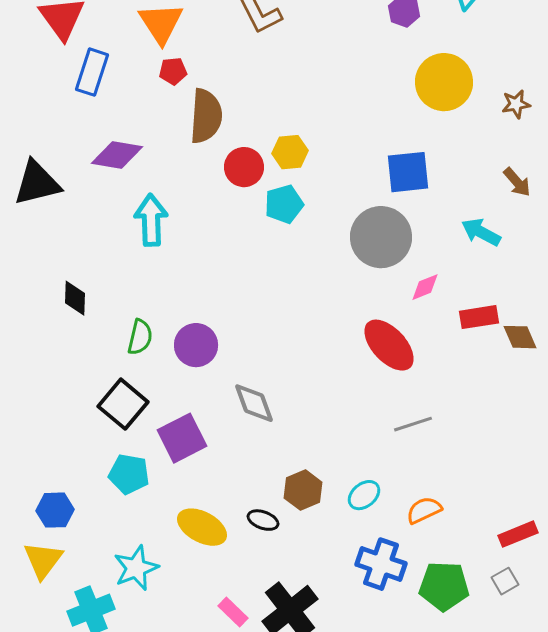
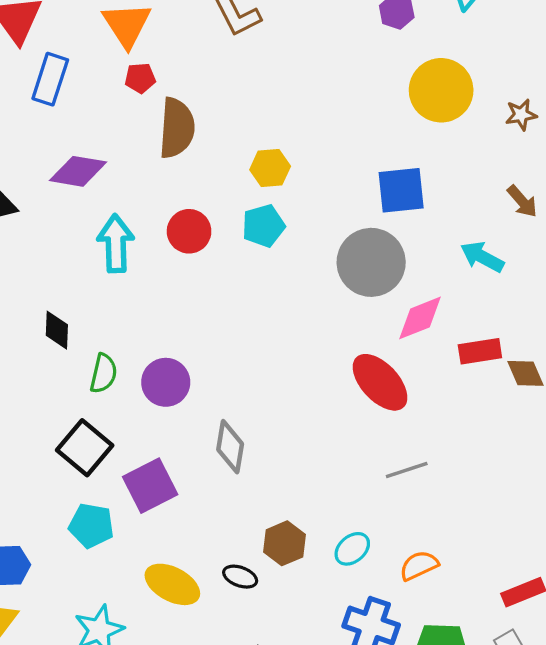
red circle: (244, 167) -> (189, 231), moved
pink diamond: (425, 287) -> (420, 318), size x1.5
black diamond: (75, 298) -> (57, 330), moved
gray diamond: (254, 403) -> (230, 447), turned 30

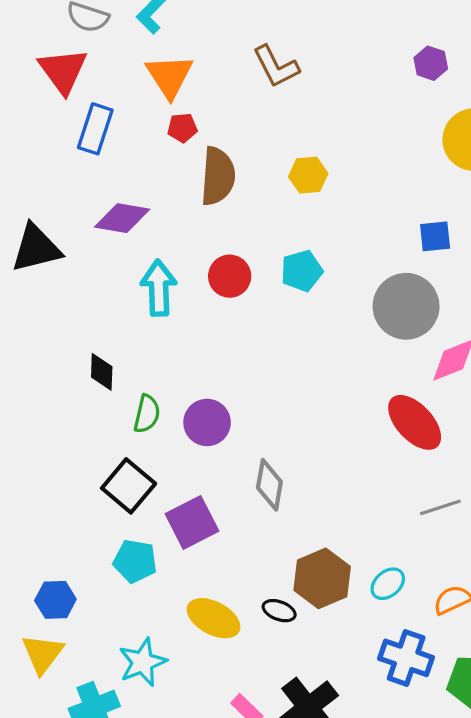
yellow hexagon: (270, 168) -> (308, 175), moved
blue square: (401, 190) -> (435, 236), size x0.7
brown hexagon: (285, 543) -> (322, 578), size x1.4

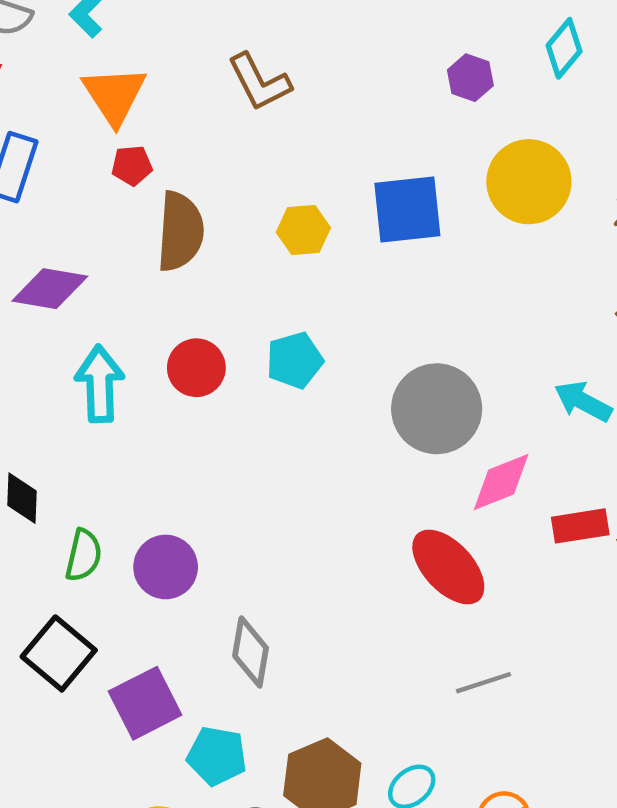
blue square: (435, 236) -> (407, 210), moved, size x1.6
cyan pentagon: (135, 561) -> (217, 756), moved

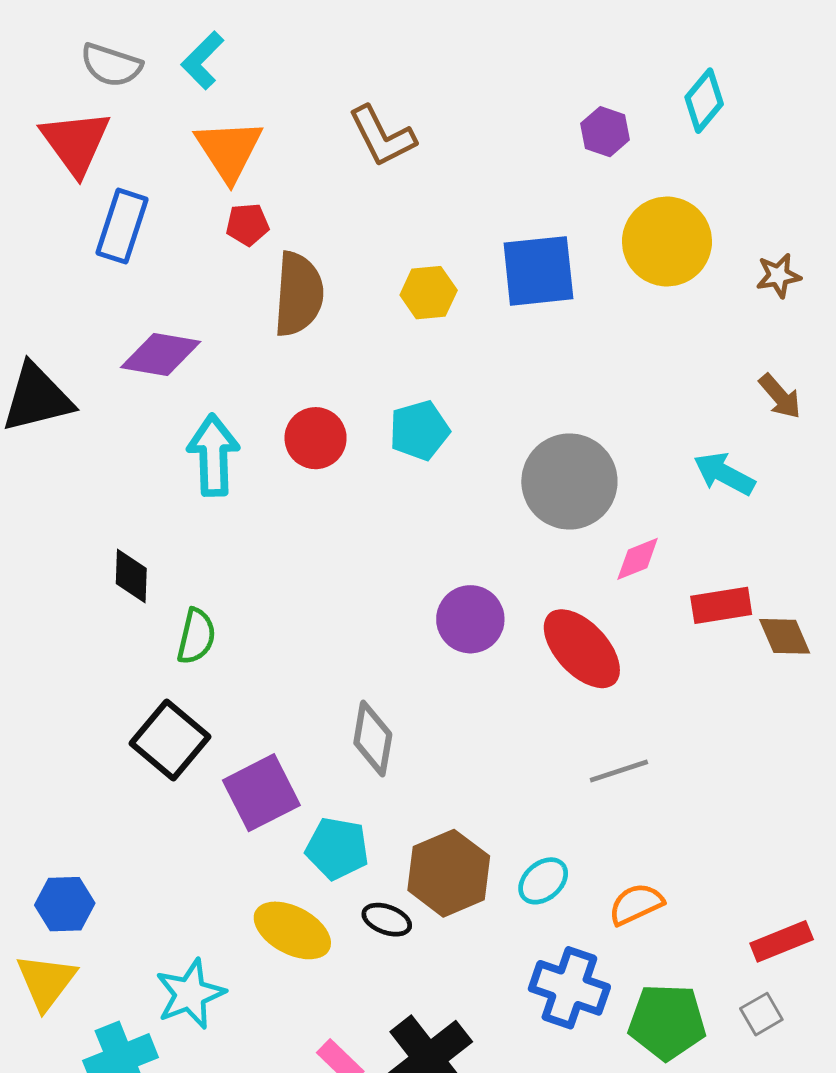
pink diamond: (501, 482) -> (638, 559), size x0.7
purple circle: (166, 567) -> (470, 619), moved

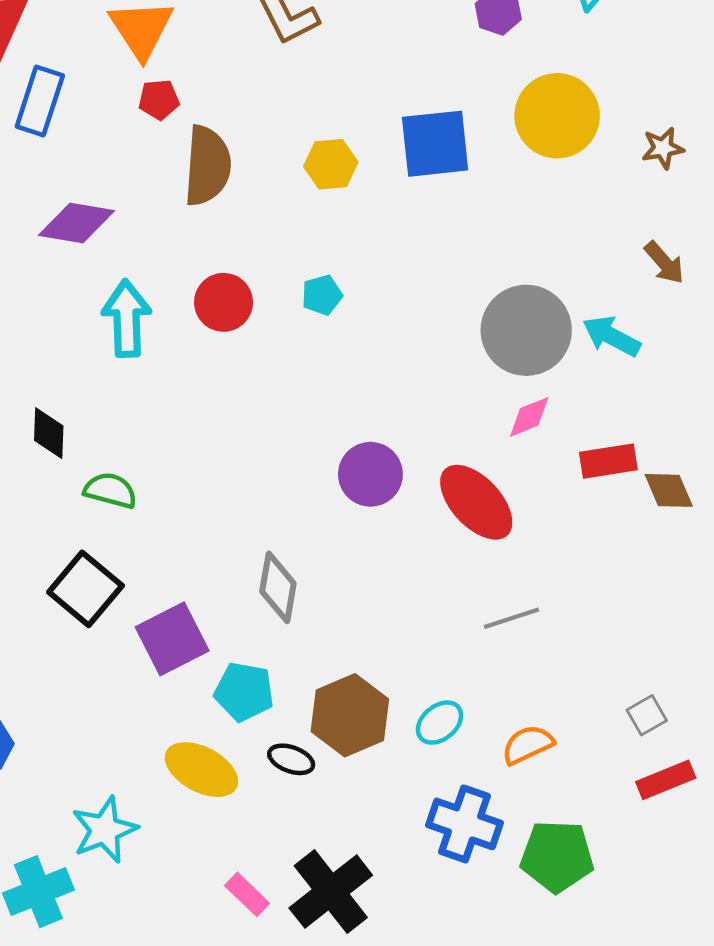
cyan pentagon: (419, 430) -> (322, 295), size x0.7
gray circle: (569, 481) -> (526, 330), moved
green semicircle: (196, 636) -> (110, 490), turned -88
gray square: (761, 1014) -> (647, 715), moved

